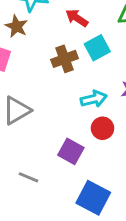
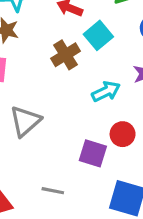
red circle: (102, 128) -> (123, 134), moved

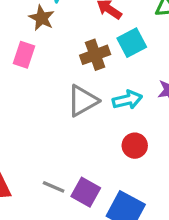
gray triangle: (25, 121) -> (83, 101), moved
purple square: (93, 153) -> (86, 192), moved

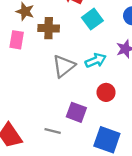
brown cross: (95, 55) -> (49, 28), moved, turned 30
purple square: (86, 192) -> (76, 112), moved

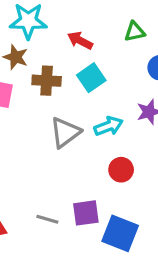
cyan square: (92, 19) -> (91, 78), moved
purple square: (76, 112) -> (86, 213), moved, turned -30

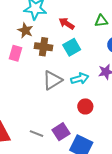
purple square: (86, 213) -> (61, 132), turned -30

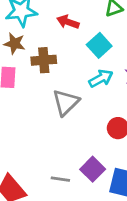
cyan square: (72, 47) -> (99, 45), moved
cyan arrow: (80, 79) -> (101, 78), moved

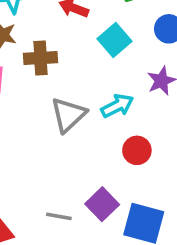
cyan arrow: (101, 78) -> (117, 106), moved

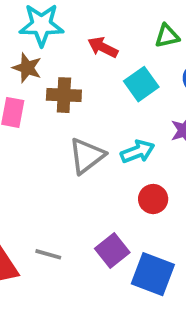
gray line: (59, 216) -> (48, 254), moved

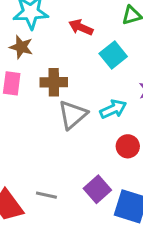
brown cross: (64, 95) -> (54, 82), moved

